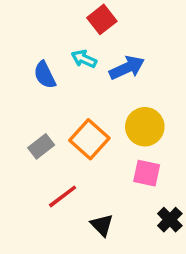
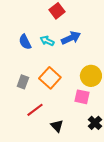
cyan arrow: (84, 59) -> (47, 41), moved
yellow circle: (145, 127) -> (91, 76), moved
gray rectangle: (41, 146) -> (23, 82), turned -32

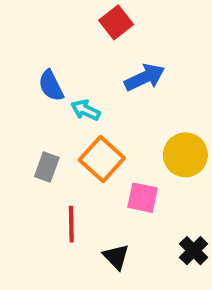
cyan arrow: (47, 41) -> (86, 110), moved
pink square: (82, 97) -> (143, 198), moved
red line: (35, 110) -> (71, 224), turned -54

